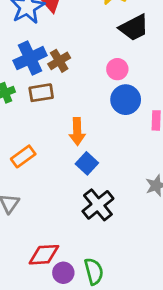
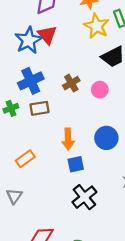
brown cross: (59, 61) -> (71, 83), moved
blue circle: (126, 100) -> (106, 138), moved
blue square: (87, 163) -> (76, 164), turned 35

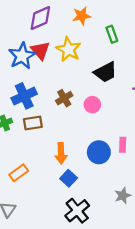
yellow star: (97, 26) -> (69, 49), moved
blue square: (76, 164) -> (69, 178), turned -35

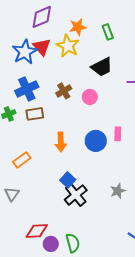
orange star: (82, 16) -> (78, 27), moved
blue square: (69, 178) -> (68, 180), moved
gray star: (123, 196) -> (118, 191), moved

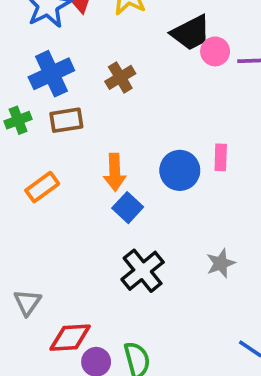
pink circle: (90, 97) -> (215, 51), moved
orange rectangle: (22, 160) -> (42, 187), moved
blue square: (68, 180) -> (128, 208), moved
gray triangle: (12, 194) -> (27, 302), moved

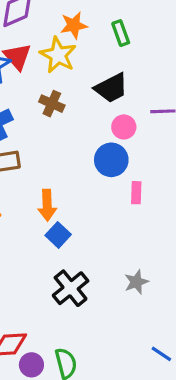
pink circle: (215, 51) -> (124, 127), moved
brown cross: (120, 77) -> (52, 104), moved, turned -35
blue circle: (180, 170) -> (111, 160), moved

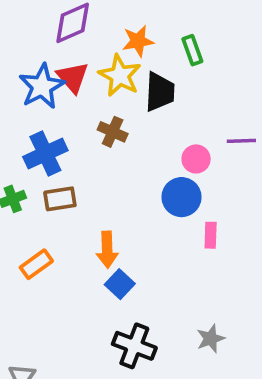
black trapezoid: (111, 88) -> (160, 92), moved, turned -60
black cross: (71, 288) -> (134, 346), turned -30

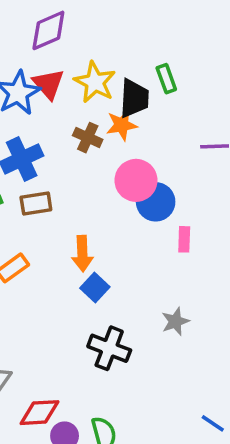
orange star: (138, 41) -> (122, 125), moved
green rectangle: (192, 50) -> (166, 79), moved
pink circle: (196, 159) -> (136, 180), moved, size x1.5
gray star: (211, 339) -> (175, 321), moved

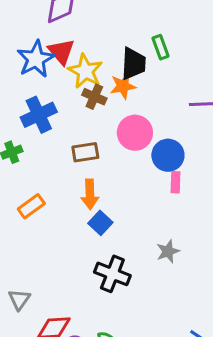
yellow star: (95, 82) -> (85, 71), moved
blue circle: (156, 202) -> (168, 155), moved
brown rectangle: (36, 204) -> (85, 152), moved

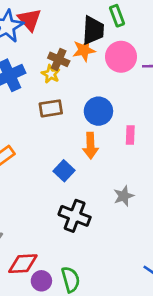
yellow star: (85, 71) -> (51, 74), moved, size x0.6
pink circle: (135, 133) -> (121, 57), moved
blue circle: (168, 155) -> (98, 111), moved
orange arrow: (90, 194) -> (90, 146), moved

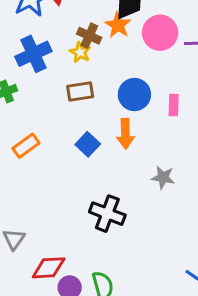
orange star: (84, 50) -> (118, 25), turned -30
pink rectangle: (130, 135) -> (174, 105), moved
blue square: (64, 171) -> (88, 144), moved
gray star: (124, 196) -> (163, 177), moved, turned 30

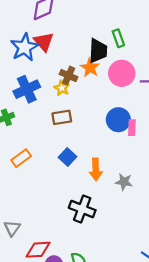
blue circle: (134, 94) -> (118, 120), moved
orange arrow: (125, 134) -> (96, 169), moved

